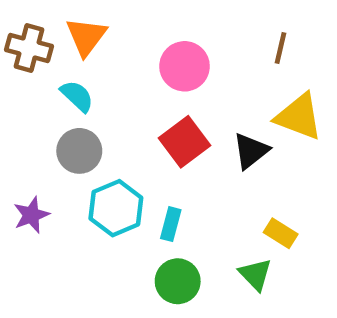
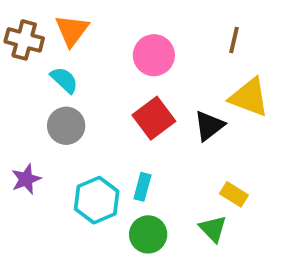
cyan hexagon: (116, 208) -> (97, 200), moved

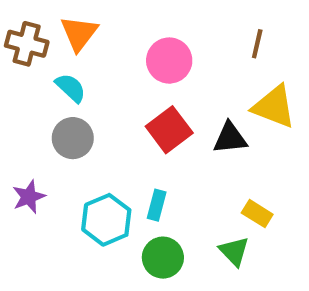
black triangle: (209, 126) -> (230, 138), turned 32

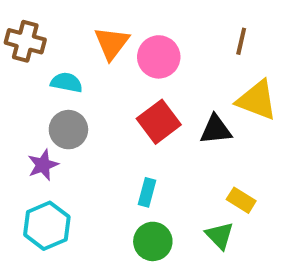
orange triangle: (79, 33) -> (112, 43), moved
cyan semicircle: (71, 88) -> (66, 82), turned -32
purple star: (29, 197) -> (43, 165), moved
cyan hexagon: (106, 220) -> (47, 226), moved

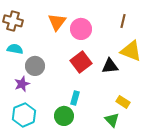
cyan semicircle: (66, 82) -> (15, 49), moved
green circle: (153, 241) -> (64, 116), moved

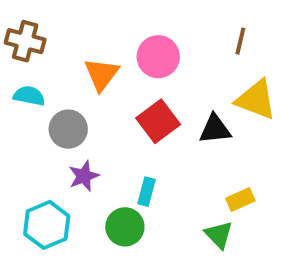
orange triangle: (57, 22) -> (101, 74), moved
purple star: (22, 84) -> (84, 176), moved
yellow rectangle: (123, 102) -> (240, 199), turned -56

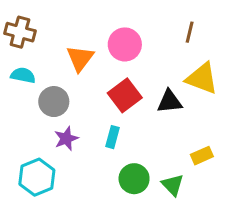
cyan rectangle: (146, 192) -> (112, 137), moved
yellow rectangle: (240, 199) -> (202, 156), moved
green circle: (125, 227) -> (134, 179), moved

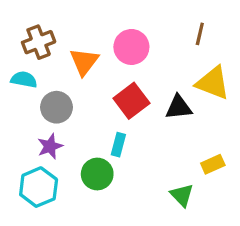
brown cross: (20, 32) -> (39, 42), moved, turned -36
purple star: (66, 139) -> (50, 146), moved
green circle: (134, 179) -> (97, 174), moved

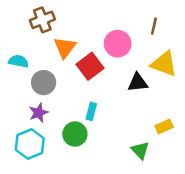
brown cross: (39, 42) -> (42, 20), moved
pink circle: (131, 47) -> (118, 44), moved
red square: (131, 101) -> (90, 66), moved

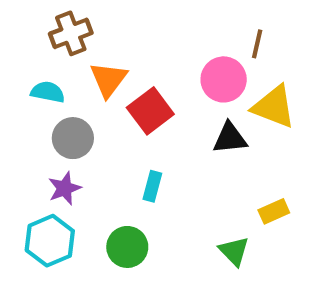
pink circle: (118, 44) -> (224, 79), moved
cyan semicircle: (18, 61) -> (48, 92), moved
green circle: (75, 134) -> (127, 247), moved

